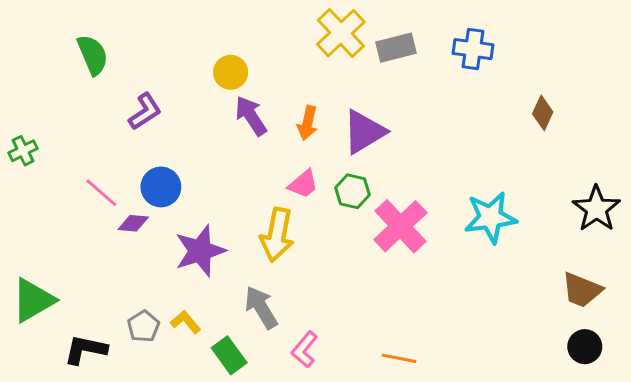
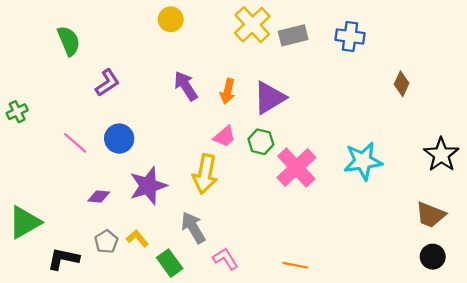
yellow circle: (231, 72) -> (171, 19), moved
purple diamond: (133, 223) -> (99, 197), moved
pink L-shape: (305, 350) -> (225, 259), turned 108

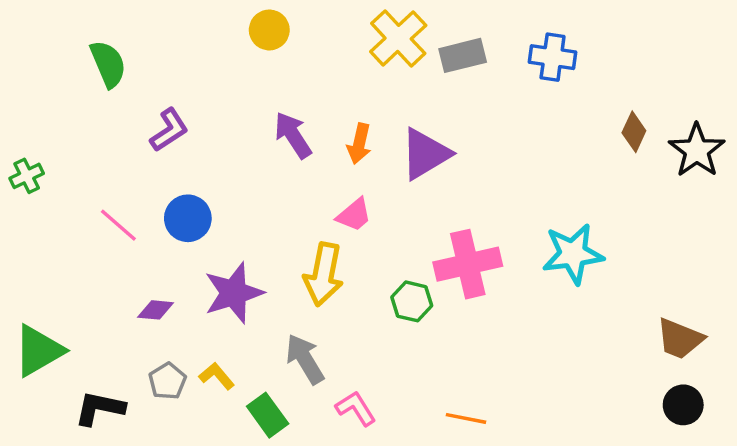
green hexagon: (261, 142) -> (412, 301), moved
black star: (441, 155) -> (697, 150), moved
pink cross: (296, 168) -> (468, 264), turned 30

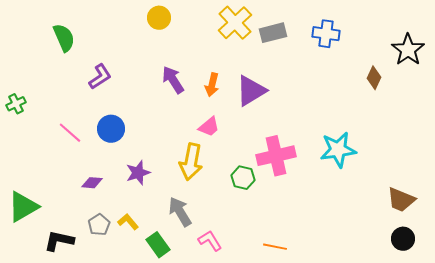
black star: (697, 150) -> (408, 50), moved
purple star: (234, 293) -> (138, 173), size x0.7

